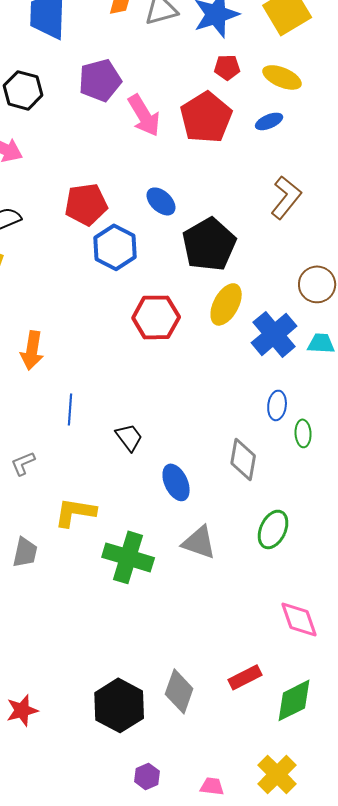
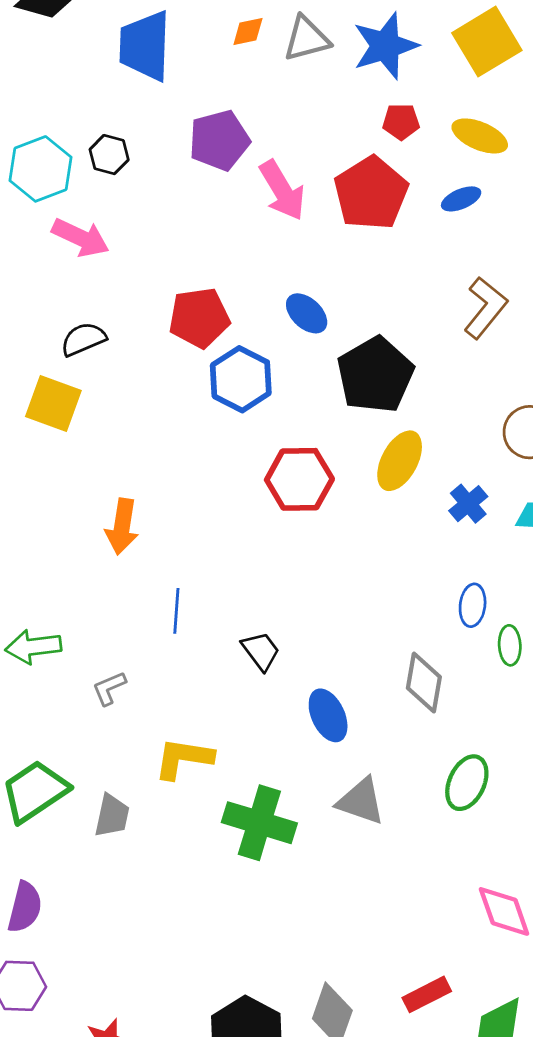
black hexagon: (23, 90) -> (109, 155), size x0.7
blue cross: (274, 334) -> (468, 504), size x0.6

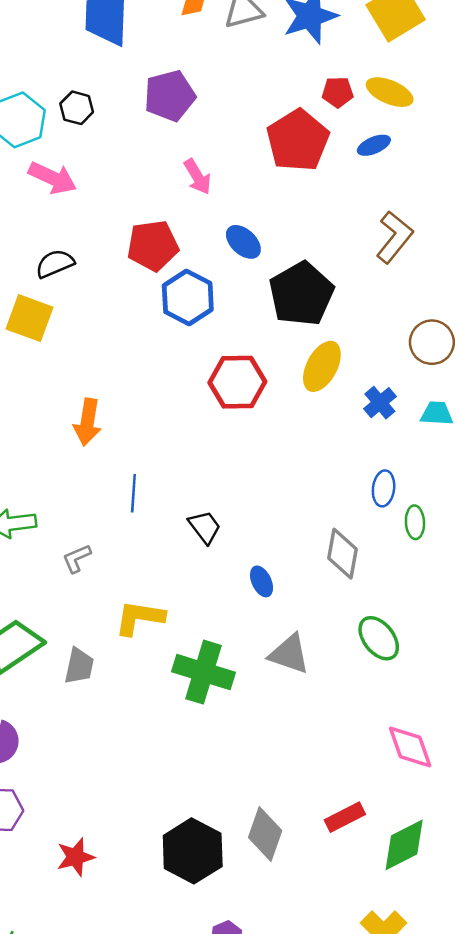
red pentagon: (401, 122) -> (338, 92), moved
pink arrow: (282, 190) -> (197, 177), moved, size x0.7
blue ellipse: (328, 715) -> (262, 581), size x0.7
green ellipse: (467, 783) -> (379, 638), turned -63

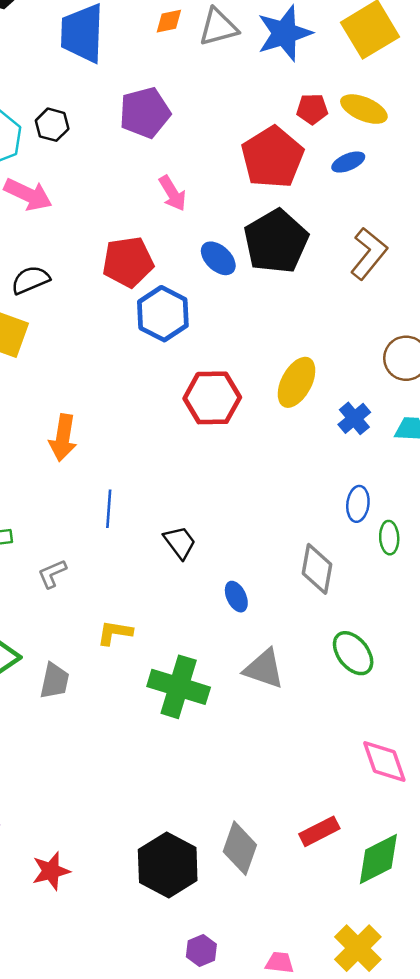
black pentagon: (301, 294) -> (276, 241), moved
yellow L-shape: (139, 618) -> (115, 633), size x0.7

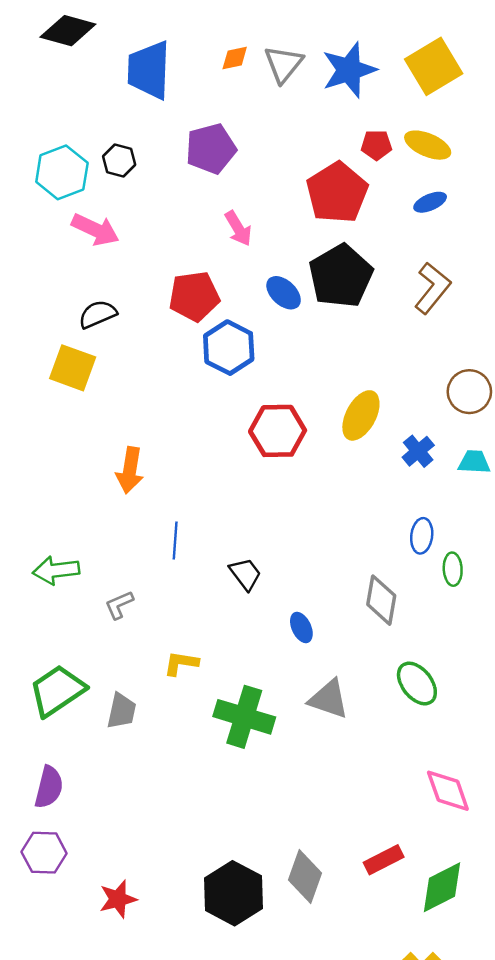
gray triangle: (218, 27) -> (284, 64), turned -36
blue ellipse: (348, 162) -> (430, 202), moved

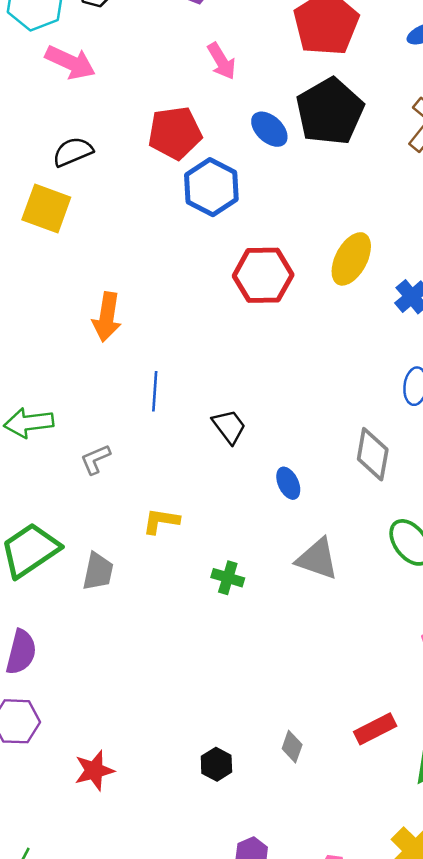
green cross: (244, 717) -> (228, 578), size x0.5
gray diamond: (305, 876) -> (292, 747), size x0.6
black hexagon: (233, 893) -> (216, 764), size x0.5

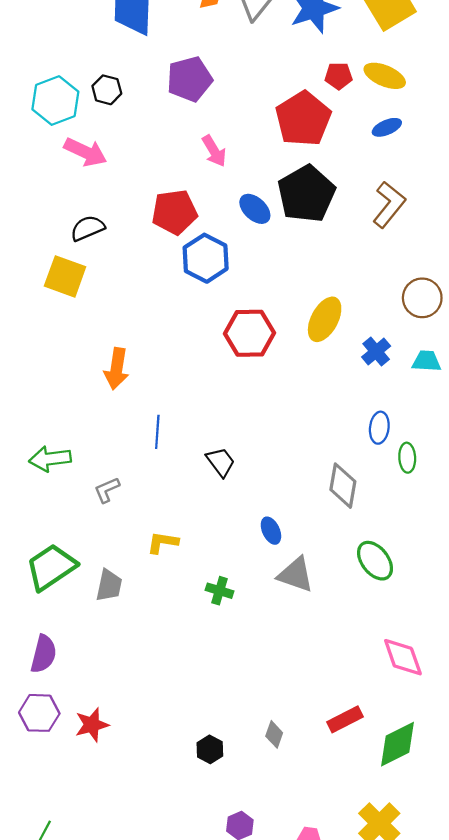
blue ellipse: (288, 483) -> (271, 531), moved
red star: (94, 770) -> (92, 725), moved

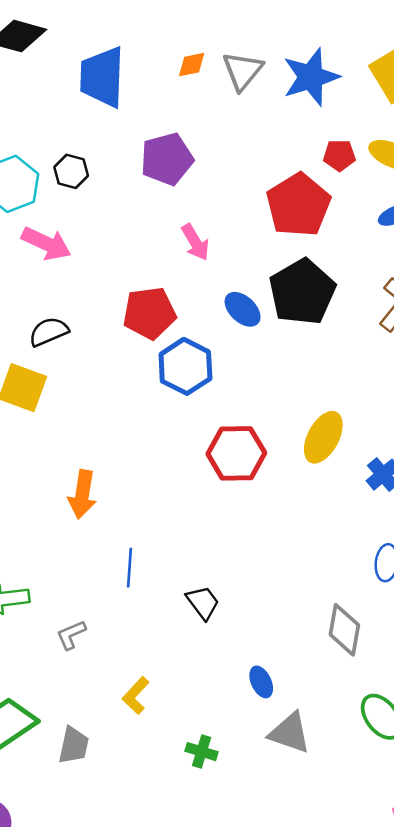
yellow L-shape: (163, 542) -> (136, 696), turned -56

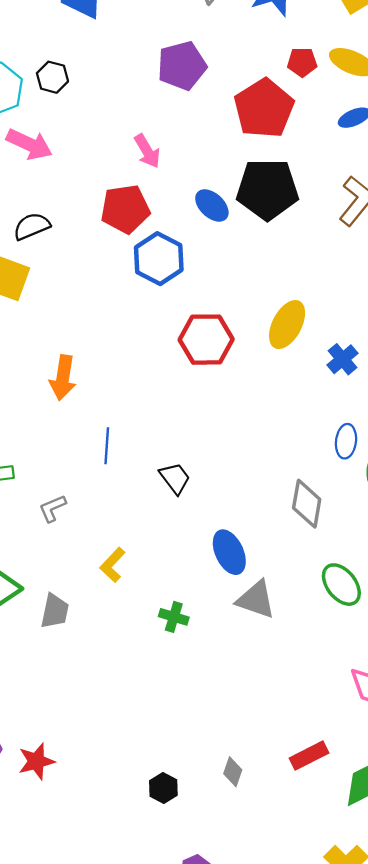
purple pentagon: (167, 159) -> (182, 66), moved
pink arrow: (195, 242) -> (147, 151), moved
black pentagon: (302, 292) -> (267, 189), turned 30
blue ellipse: (261, 682) -> (229, 552), size x1.5

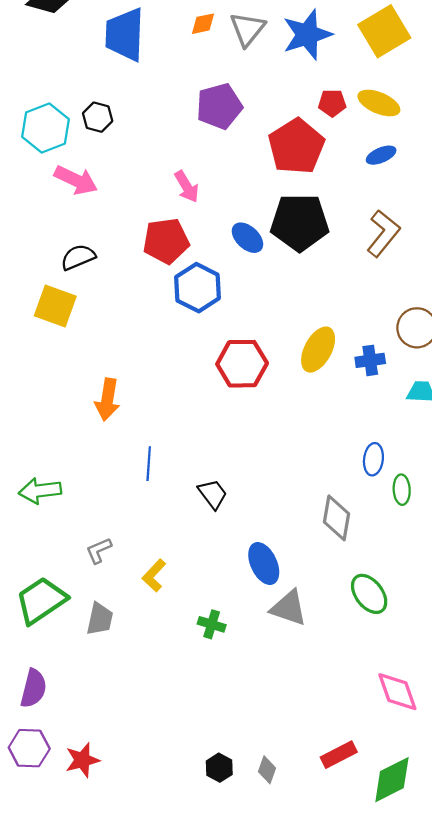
blue cross: (343, 359) -> (370, 360), moved, turned 32
gray L-shape: (52, 508) -> (99, 550), moved
black hexagon: (163, 788) -> (219, 768), moved

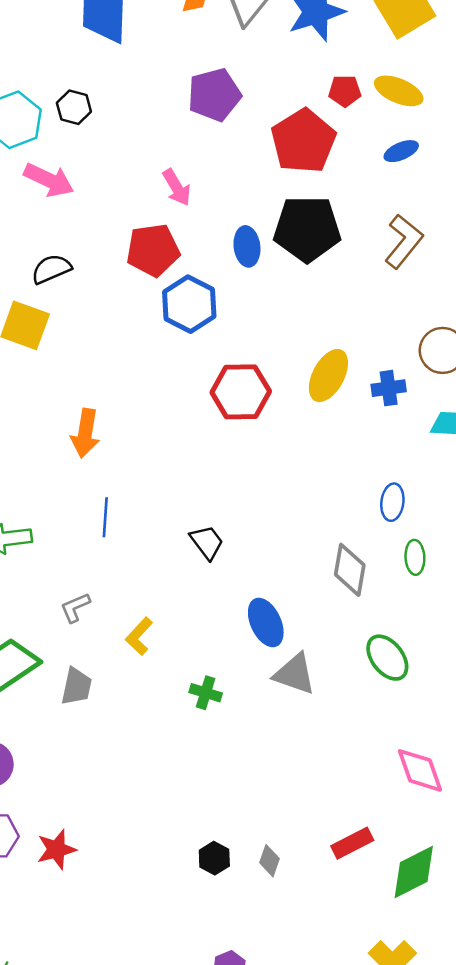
blue ellipse: (247, 238) -> (247, 246), turned 40
blue line: (149, 464) -> (105, 517), moved
green ellipse: (402, 490) -> (415, 557), moved

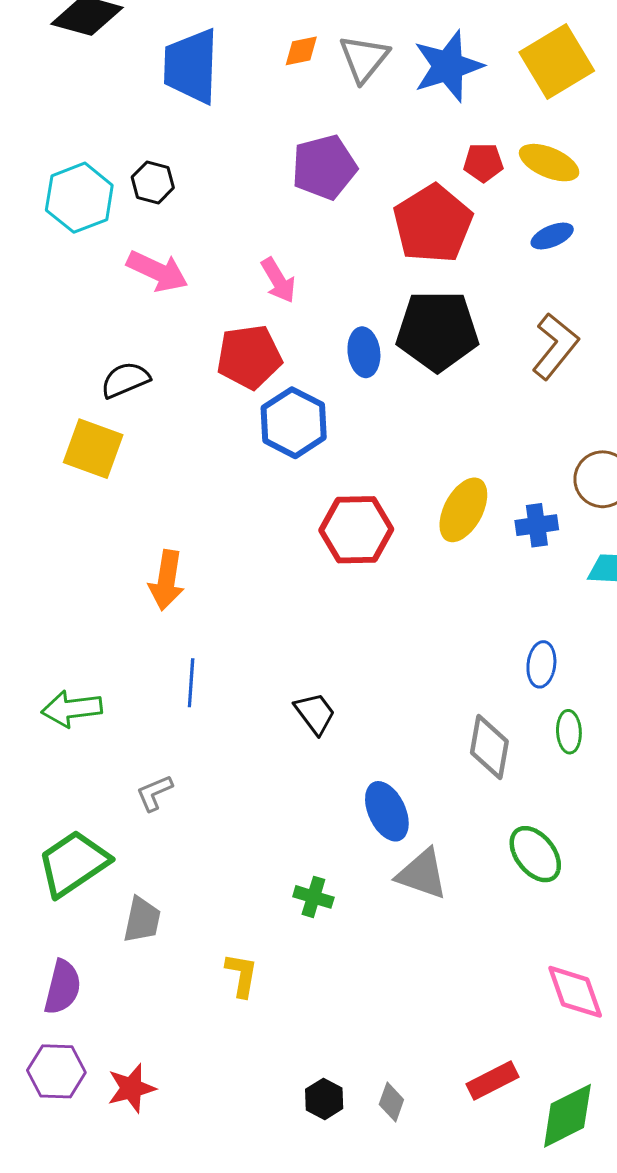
pink arrow: (49, 180) -> (157, 271), moved
yellow L-shape: (139, 636) -> (242, 975), moved, turned 147
gray trapezoid: (76, 686) -> (142, 920), moved

